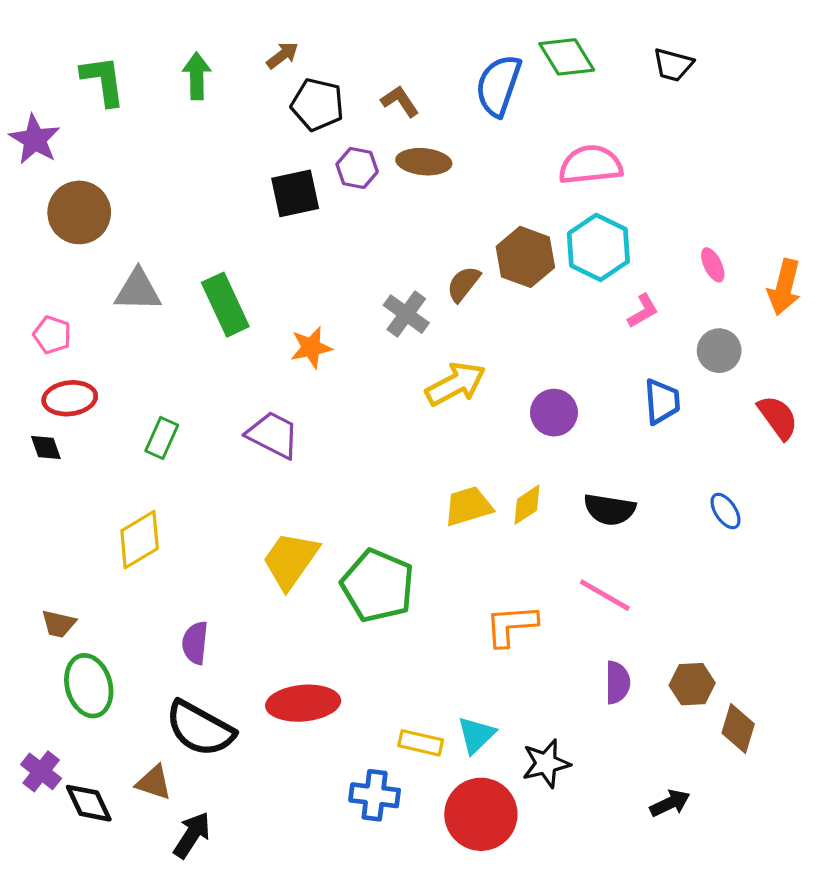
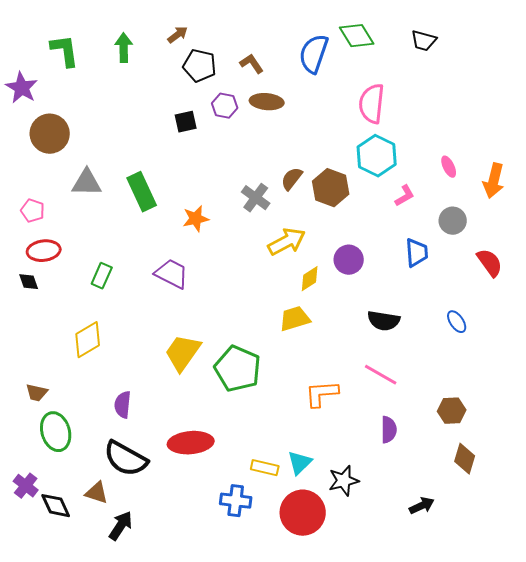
pink semicircle: (591, 165) -> (372, 104), turned -78
black square: (295, 193) -> (186, 122), size x0.7
brown hexagon: (525, 257) -> (331, 188), moved
yellow diamond: (527, 505) -> (310, 279), moved
brown hexagon: (692, 684) -> (452, 411), moved

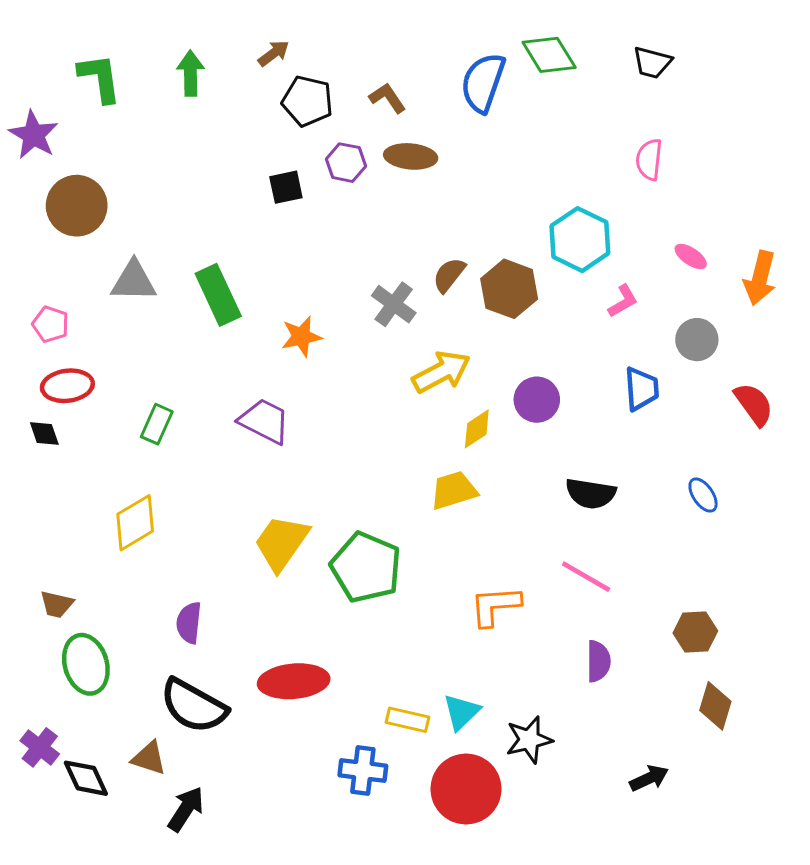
pink semicircle: (372, 104) -> (649, 160), moved, size x0.7
pink ellipse: (449, 167) -> (691, 256), turned -30

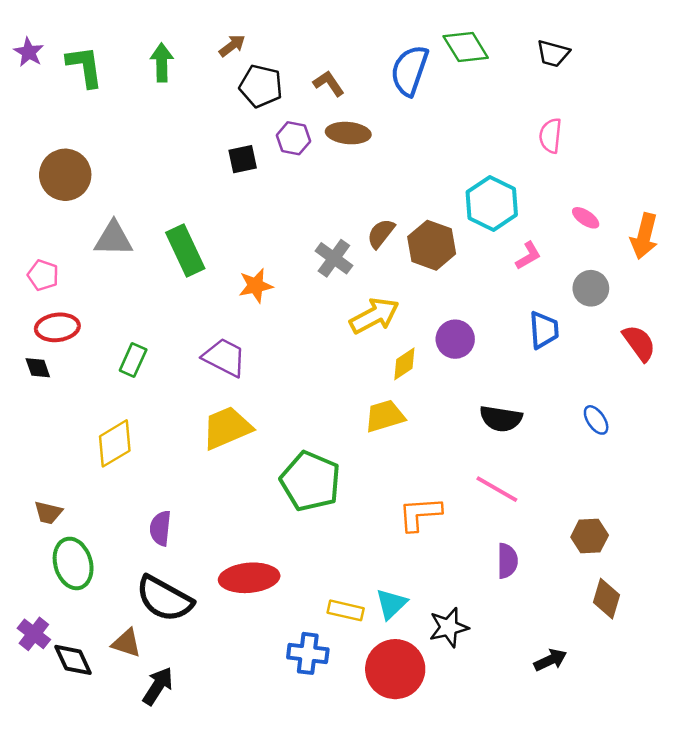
purple star: (34, 135) -> (29, 52), moved, size x0.7
yellow trapezoid: (281, 543) -> (227, 428), moved, turned 32

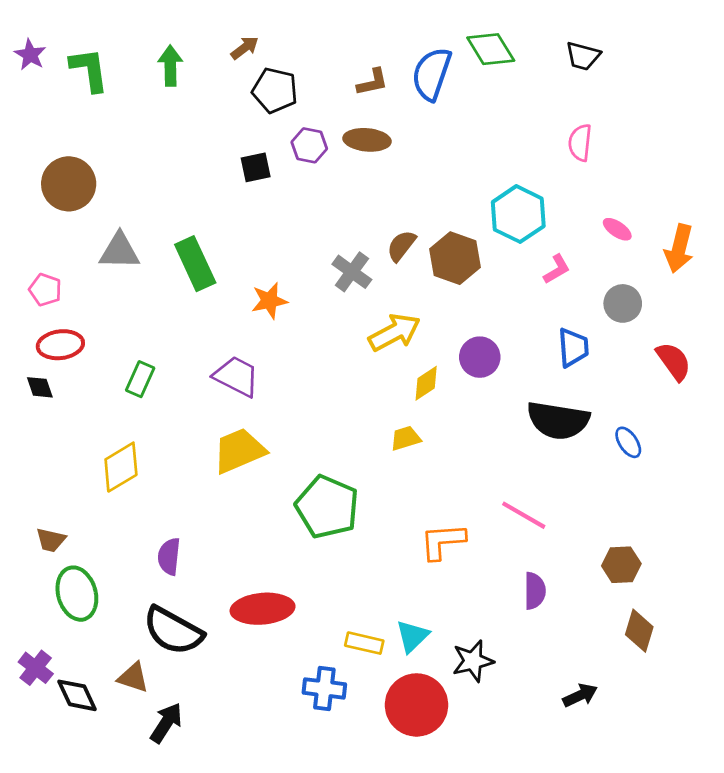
brown L-shape: (329, 83) -> (373, 82), moved, turned 112
yellow trapezoid: (385, 416) -> (406, 438), size x0.7
black semicircle: (501, 419) -> (558, 420), moved, size x1.4

